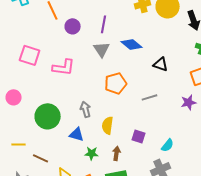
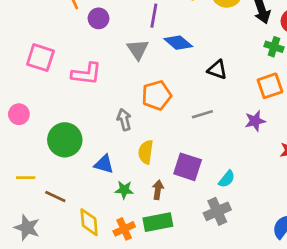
purple line: (104, 24) -> (154, 16), moved
gray arrow: (86, 109) -> (124, 120), moved
purple square: (139, 136) -> (188, 167), size x1.5

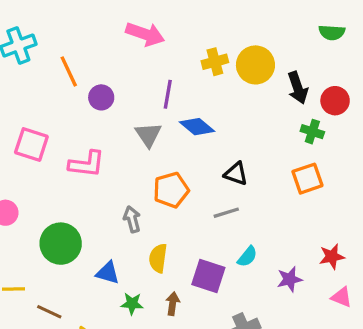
black triangle: (217, 70) -> (236, 174), moved
purple star: (255, 121) -> (290, 279), moved
cyan semicircle: (227, 179) -> (247, 257), moved

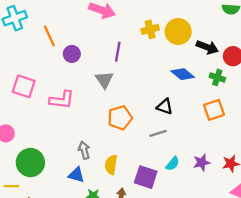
black arrow: (298, 88) -> (207, 47), turned -50
blue diamond: (197, 127) -> (183, 74), moved
gray arrow: (132, 219) -> (84, 150), moved
green circle: (61, 244) -> (30, 163), moved
purple star: (290, 279) -> (202, 163), moved

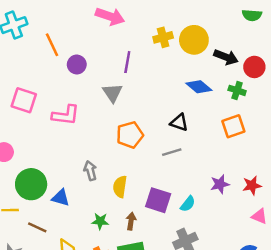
cyan semicircle: (173, 164) -> (188, 204), moved
blue triangle: (76, 175) -> (61, 198), moved

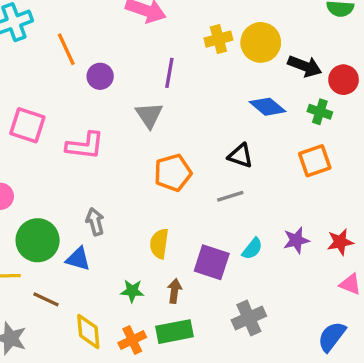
gray arrow: (90, 171) -> (95, 222), moved
cyan semicircle: (188, 204) -> (252, 249), moved

